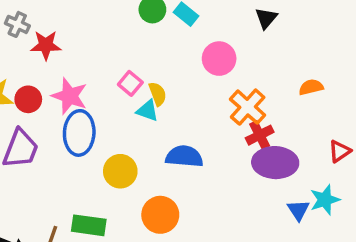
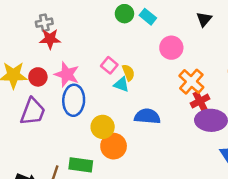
gray cross: (17, 24) -> (44, 23), moved, turned -35
orange circle: (160, 215) -> (114, 146), moved

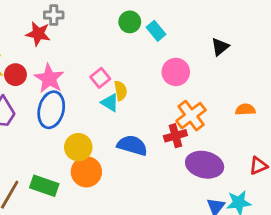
gray cross: (44, 23) -> (54, 15), moved
red cross: (200, 101) -> (175, 136), moved

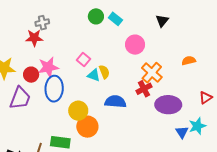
red circle: (15, 75) -> (31, 75), moved
pink star: (49, 78) -> (48, 67), turned -30
yellow semicircle: (121, 91) -> (104, 72), moved

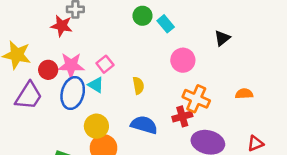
pink square: (84, 59) -> (105, 64), moved
orange cross: (152, 73) -> (196, 99), turned -30
cyan triangle: (94, 75) -> (96, 85), moved

